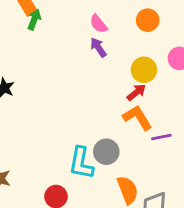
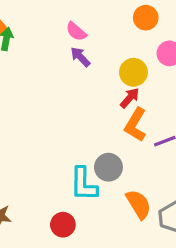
orange circle: (148, 20) -> (146, 18), moved
orange L-shape: (137, 118) -> (136, 125), turned -108

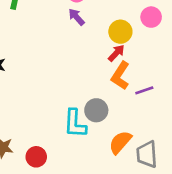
orange semicircle: (139, 204) -> (120, 142), turned -110
red circle: (63, 225) -> (36, 157), moved

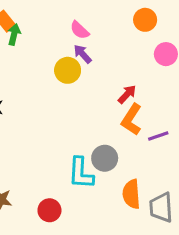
yellow circle: (120, 32) -> (68, 70), moved
orange semicircle: (120, 142) -> (131, 194), turned -45
red circle: (36, 157) -> (49, 210), moved

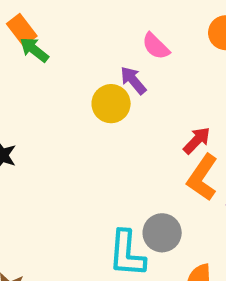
pink semicircle: (80, 30) -> (156, 46), moved
green arrow: (14, 34) -> (34, 50), turned -66

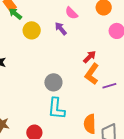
yellow circle: (111, 104) -> (32, 30), moved
gray circle: (162, 233) -> (53, 82), moved

